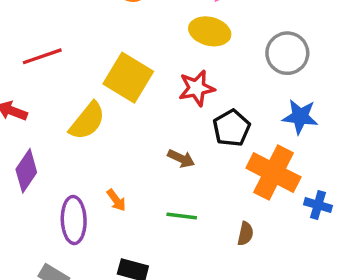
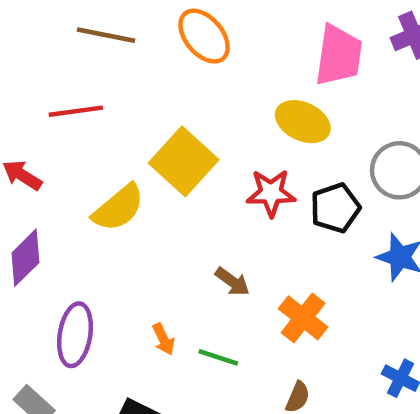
black pentagon: (232, 128) -> (335, 208), moved
orange cross: (273, 173) -> (303, 318), moved, size x0.7
orange arrow: (116, 200) -> (163, 339), moved

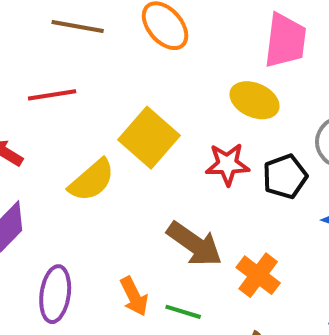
brown arrow: (232, 282) -> (194, 244), size x1.8
orange arrow: (163, 339) -> (134, 296), size x1.4

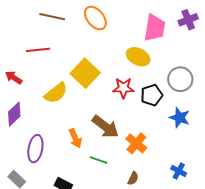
orange arrow: (134, 296) -> (75, 138), moved

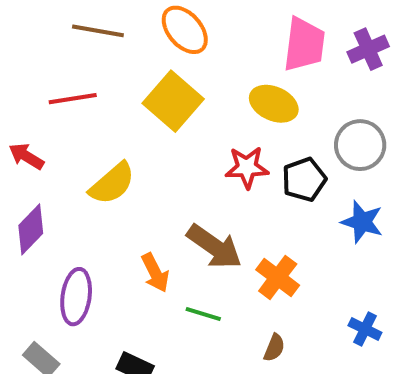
purple cross: (188, 20) -> (368, 49), moved
yellow square: (85, 73) -> (173, 101), moved

